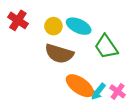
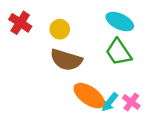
cyan ellipse: (79, 26) -> (120, 22), moved

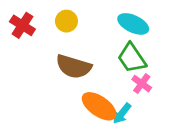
yellow circle: (60, 29) -> (66, 21), moved
pink cross: (131, 102) -> (142, 84), moved

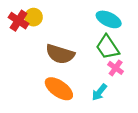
yellow circle: (66, 21) -> (34, 17), moved
orange ellipse: (99, 106) -> (59, 89), moved

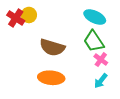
orange ellipse: (59, 89) -> (51, 78), turned -30
cyan arrow: (99, 92) -> (101, 81), moved

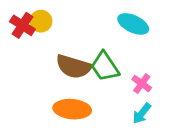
green trapezoid: (94, 41) -> (105, 67), moved

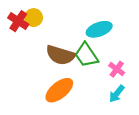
cyan ellipse: (133, 24) -> (99, 29), moved, turned -45
orange ellipse: (72, 109) -> (59, 90), turned -44

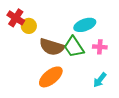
yellow circle: (34, 18) -> (29, 26), moved
pink cross: (117, 69) -> (100, 47), moved, turned -32

